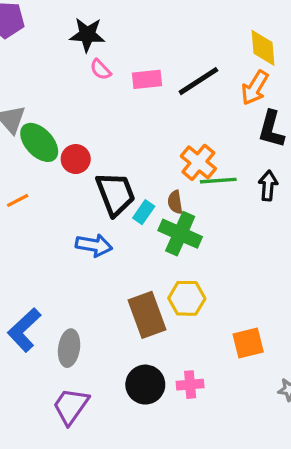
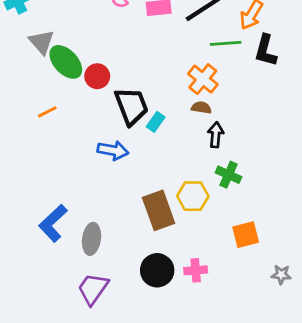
green line: (218, 181) -> (226, 43), moved
black arrow: (268, 186) -> (216, 135), moved
brown semicircle: (175, 202) -> (201, 108), moved, turned 108
green cross: (180, 234) -> (228, 175), moved, size x0.7

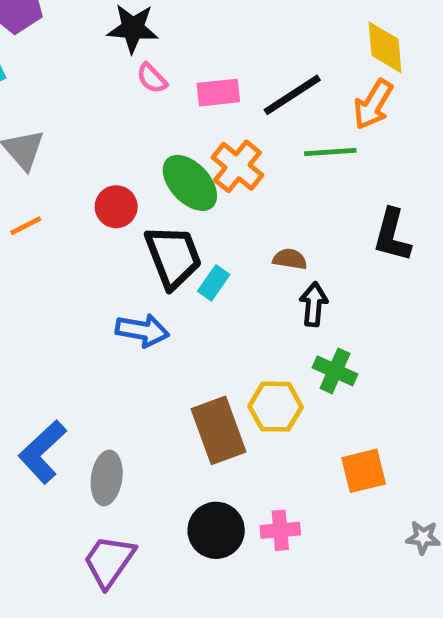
black L-shape: (266, 51) -> (392, 235), moved
green ellipse: (66, 62) -> (190, 183), moved
orange cross: (203, 79) -> (237, 166), moved
orange line: (47, 112) -> (26, 226), moved

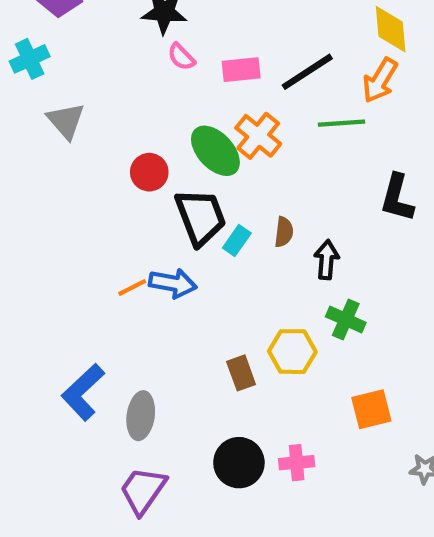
orange line: (26, 226) -> (132, 287), moved
brown semicircle: (290, 259) -> (284, 232), moved, turned 88
brown rectangle: (218, 430) -> (241, 373), size x0.6

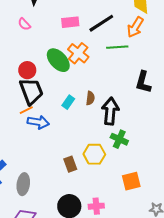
pink semicircle: (181, 57) -> (24, 24), moved
black trapezoid: (201, 217) -> (31, 91), moved
black arrow: (327, 260) -> (110, 111), size x1.5
orange line: (132, 287) -> (26, 110), moved

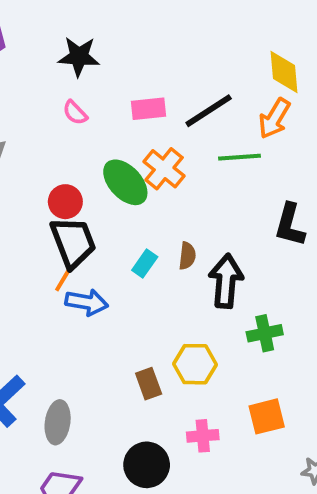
pink semicircle: (24, 24) -> (75, 113), moved
orange line: (26, 110) -> (63, 279), turned -32
green cross: (119, 139) -> (265, 333), moved, turned -36
pink cross: (96, 206) -> (203, 436), moved

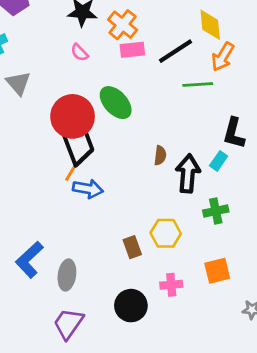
yellow diamond: (284, 72) -> (210, 25), moved
orange cross: (164, 169) -> (123, 25), moved
red circle: (65, 202) -> (73, 116), size x1.8
cyan rectangle: (145, 264) -> (219, 161), moved

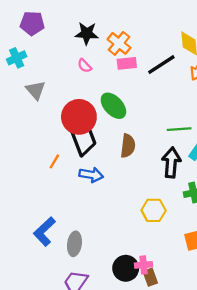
green line: (198, 84) -> (179, 129), moved
brown semicircle: (160, 155) -> (128, 146), moved, size x1.5
orange line: (71, 172) -> (54, 161), moved
brown rectangle: (132, 247) -> (150, 277), moved
pink cross: (171, 285) -> (143, 265), moved

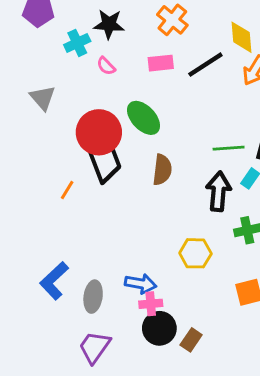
orange cross: (119, 43) -> (172, 20), moved
cyan cross: (17, 58) -> (77, 43), moved
blue arrow: (91, 175) -> (141, 284), moved
pink cross: (143, 265) -> (151, 304), moved
brown rectangle: (150, 277) -> (191, 340), turned 54

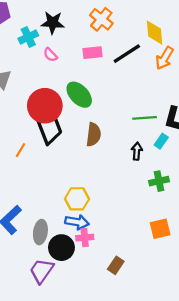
black arrow: (218, 191) -> (137, 151), size x0.6
yellow hexagon: (195, 253) -> (77, 199), moved
black circle: (159, 328) -> (61, 248), moved

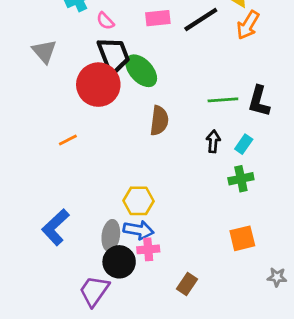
black trapezoid: (49, 129) -> (114, 56), moved
cyan rectangle: (161, 141) -> (244, 144), moved
orange line: (20, 150) -> (68, 140), turned 32
gray ellipse: (40, 232) -> (111, 236), moved

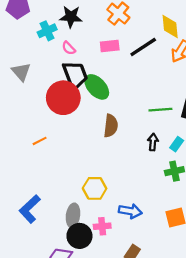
blue arrow: (138, 230) -> (130, 211), moved

